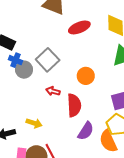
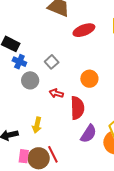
gray square: (48, 60) -> (52, 62), size x0.6
gray circle: (24, 70) -> (30, 80), moved
yellow arrow: (34, 123) -> (37, 125), turned 84

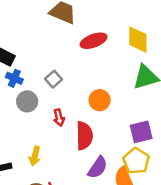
red arrow: (56, 93) -> (59, 118), turned -120

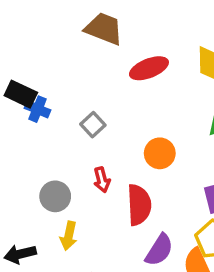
blue cross: (14, 78) -> (37, 109), moved
gray circle: (27, 101) -> (55, 196), moved

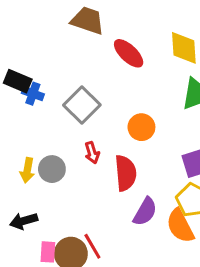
red ellipse: (149, 68) -> (129, 53), turned 68
gray square: (93, 125) -> (82, 105), size x1.6
yellow arrow: (69, 236) -> (27, 170), moved

